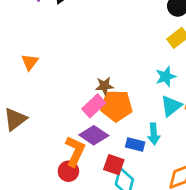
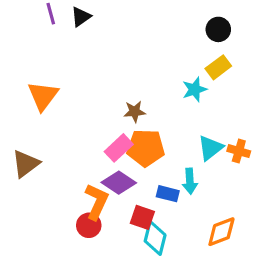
orange triangle: (30, 62) -> (43, 96), size x1.5
cyan star: (166, 77) -> (195, 89), moved
brown star: (104, 86) -> (135, 112), moved

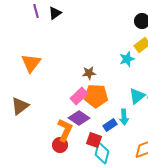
blue rectangle: (168, 194) -> (110, 125), turned -48

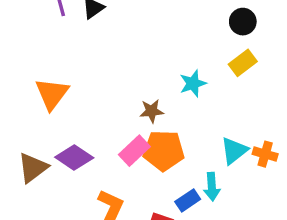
cyan star: (127, 59) -> (193, 83), moved
purple diamond: (79, 118) -> (74, 157), moved

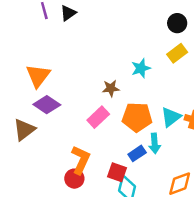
orange pentagon: (164, 151) -> (137, 117), moved
purple diamond: (74, 157) -> (47, 105), moved

